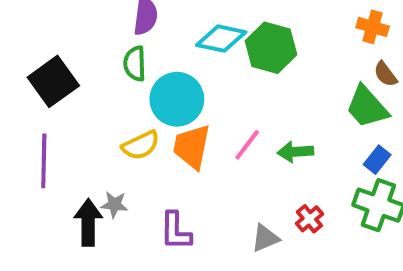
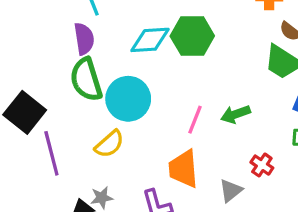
green semicircle: (135, 64) -> (86, 80), size x1.5
orange trapezoid: (192, 147) -> (183, 169), moved
purple line: (44, 161) -> (51, 153), moved

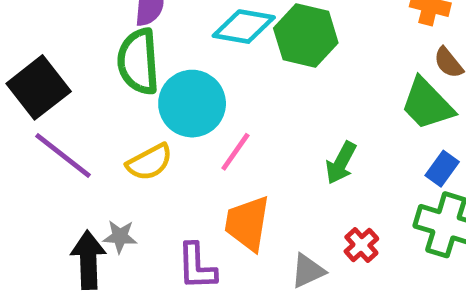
green arrow: (235, 114) -> (341, 163), turned -56
pink line: (195, 120) -> (235, 152), moved
purple line: (51, 153) -> (63, 155), turned -51

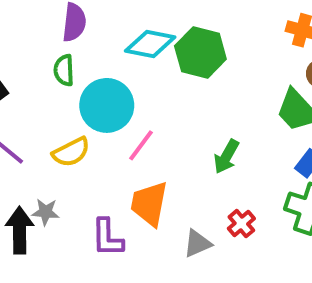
green semicircle: (138, 62) -> (64, 70), size x0.6

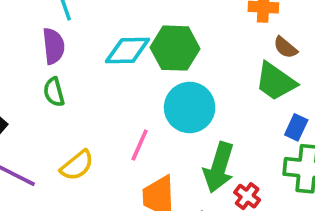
cyan circle: (107, 105) -> (190, 107), moved
green arrow: (226, 156) -> (219, 167), moved, size x1.5

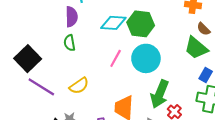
pink line: (140, 145) -> (116, 58), moved

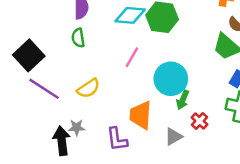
cyan circle: (146, 58) -> (171, 79), moved
green arrow: (160, 94) -> (183, 100), size x0.6

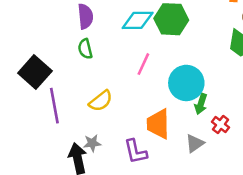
purple line: (44, 89) -> (54, 106), turned 52

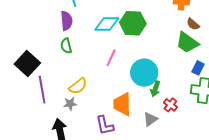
gray star: (92, 143) -> (70, 104), moved

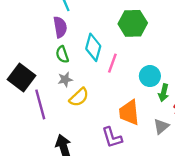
cyan diamond: (107, 24) -> (93, 47), moved, turned -70
cyan circle: (144, 73) -> (150, 76), size x0.7
gray star: (70, 104) -> (65, 79), moved

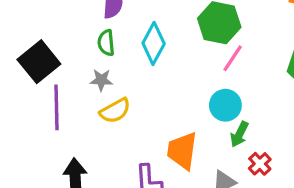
pink line: (112, 63) -> (233, 58), moved

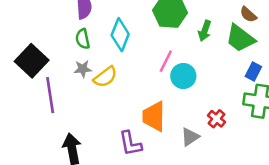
pink line: (233, 58) -> (166, 61), moved
yellow semicircle: (115, 111) -> (105, 77), moved
green arrow: (239, 134) -> (205, 31), moved

